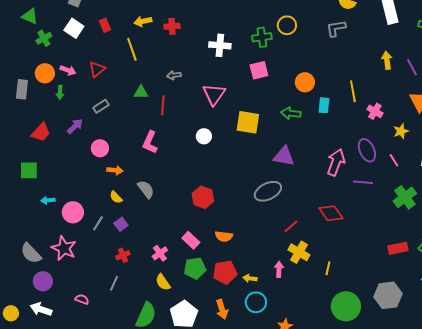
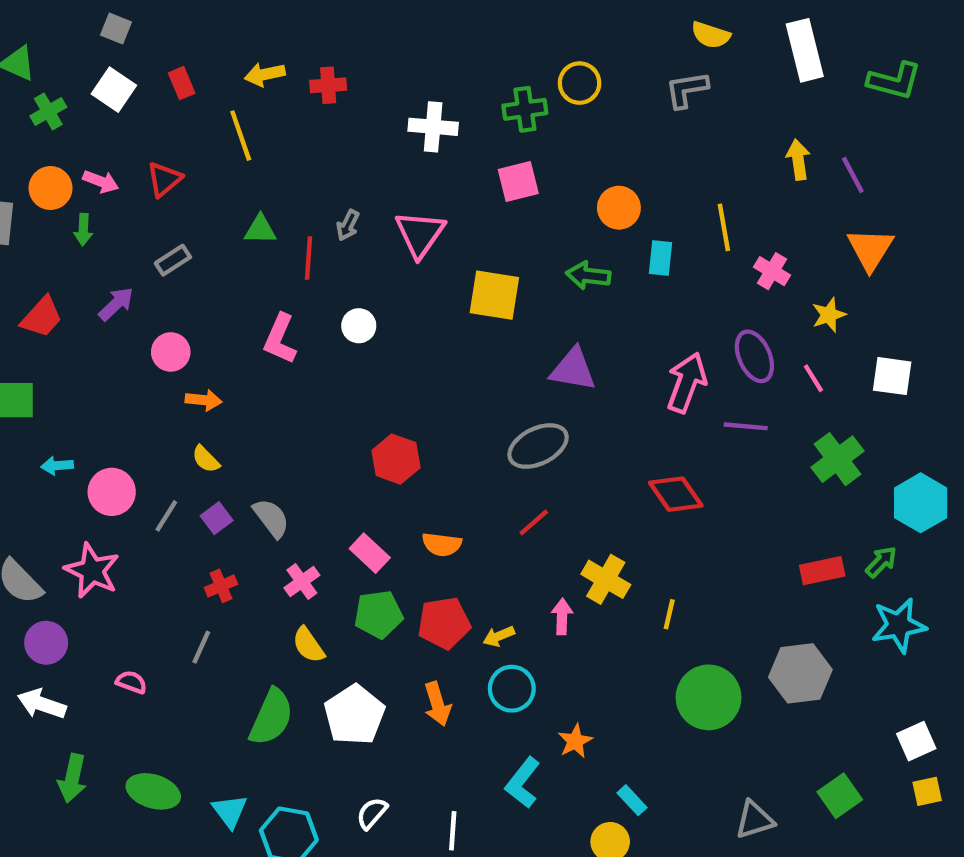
gray arrow: (174, 75) -> (348, 225), moved, turned -56
white circle: (204, 136) -> (359, 326), moved
gray semicircle: (146, 189) -> (271, 518), moved
red line: (291, 226) -> (534, 523), moved
yellow arrow: (250, 278) -> (499, 636), turned -32

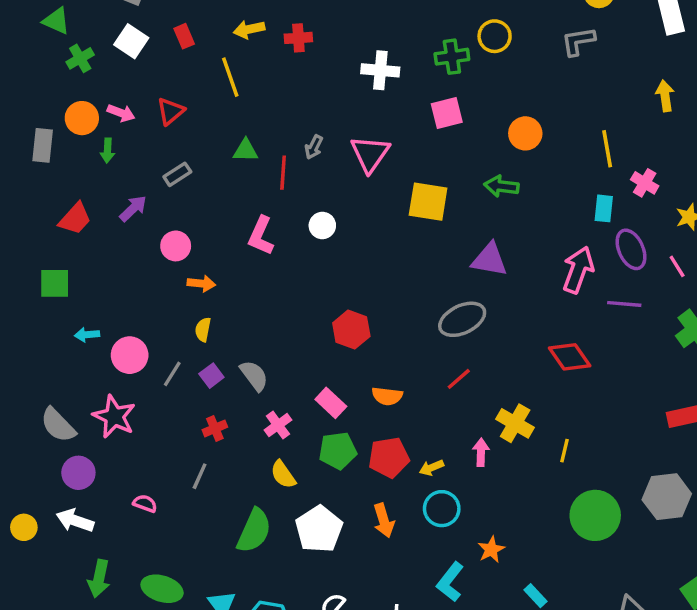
cyan rectangle: (660, 258) -> (604, 208), moved
yellow semicircle: (206, 459) -> (203, 330), turned 55

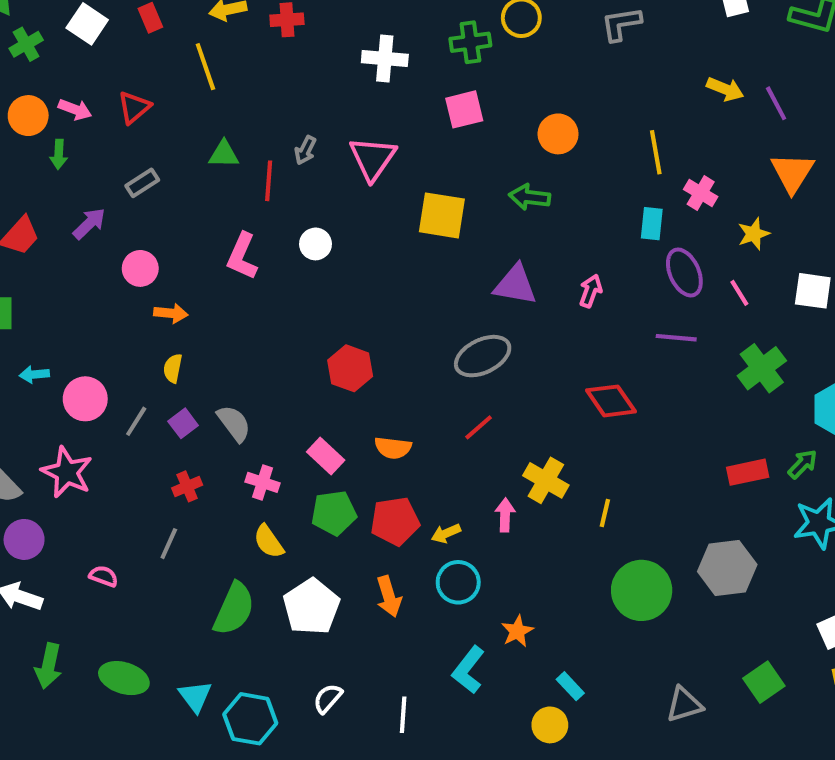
yellow arrow: (665, 96) -> (725, 89), turned 120
pink arrow: (578, 270) -> (591, 291), moved, size x0.6
pink cross: (278, 425) -> (263, 482), turned -36

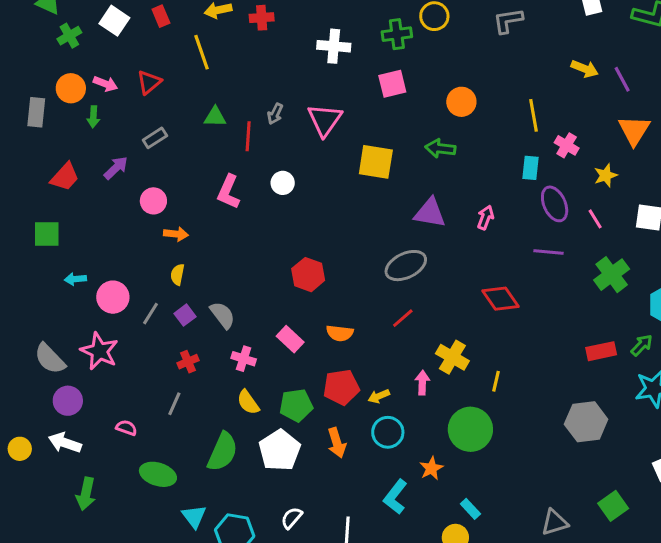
green pentagon: (334, 513) -> (296, 405), moved
green circle: (642, 590) -> (470, 429), moved
green ellipse: (124, 678) -> (158, 474), moved

